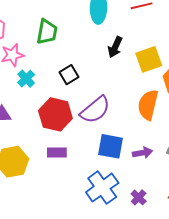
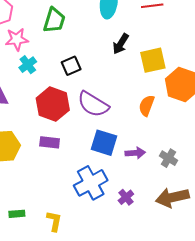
orange semicircle: (148, 105) -> (147, 106), size x0.7
purple semicircle: (95, 110) -> (93, 104), turned 64

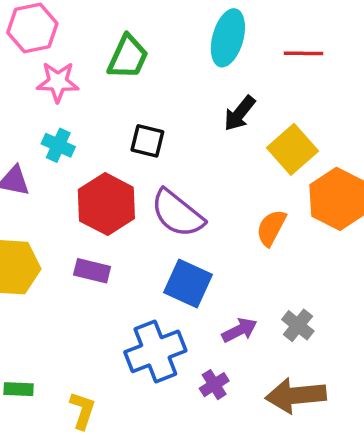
yellow square: (153, 60) -> (293, 149), turned -36
cyan cross: (28, 65) -> (58, 145), moved, turned -36
black square: (71, 66) -> (147, 141), turned 30
purple arrow: (135, 153) -> (239, 330), moved, turned -30

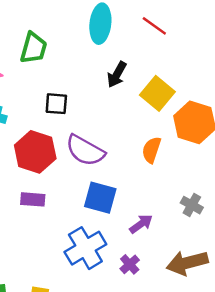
red line: (304, 53) -> (154, 26), turned 44
gray cross: (298, 325) -> (192, 205), moved

